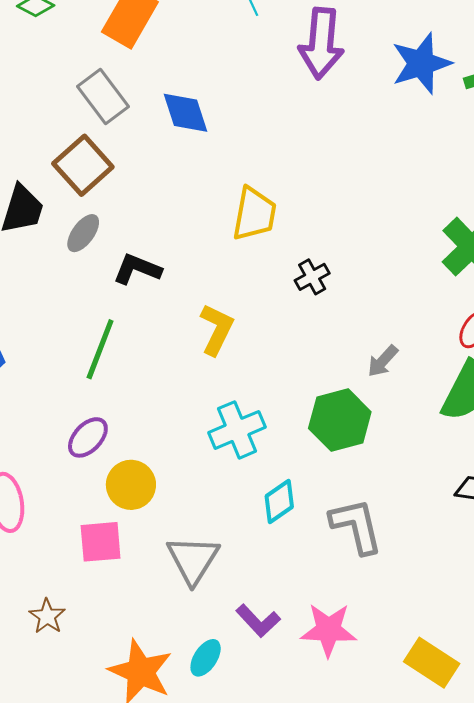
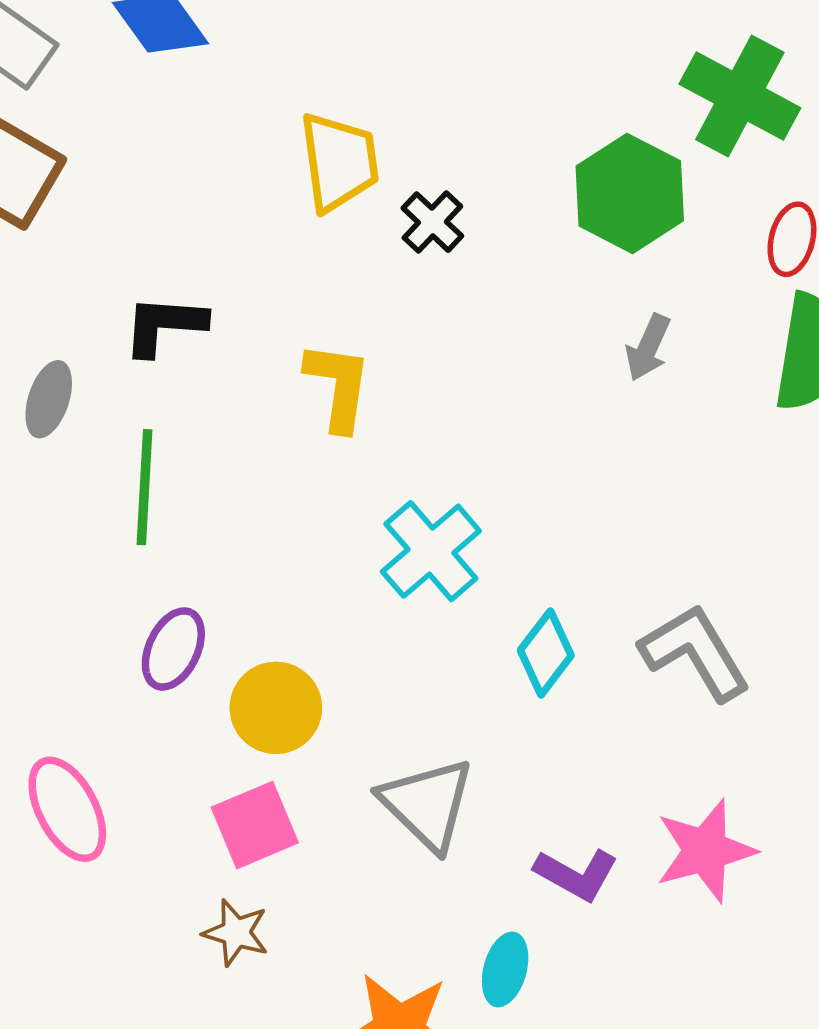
gray ellipse: (83, 233) -> (49, 399), moved
black cross: (312, 277) -> (432, 222), moved
green hexagon: (340, 420) -> (630, 193), moved
brown star: (47, 616) -> (236, 933), moved

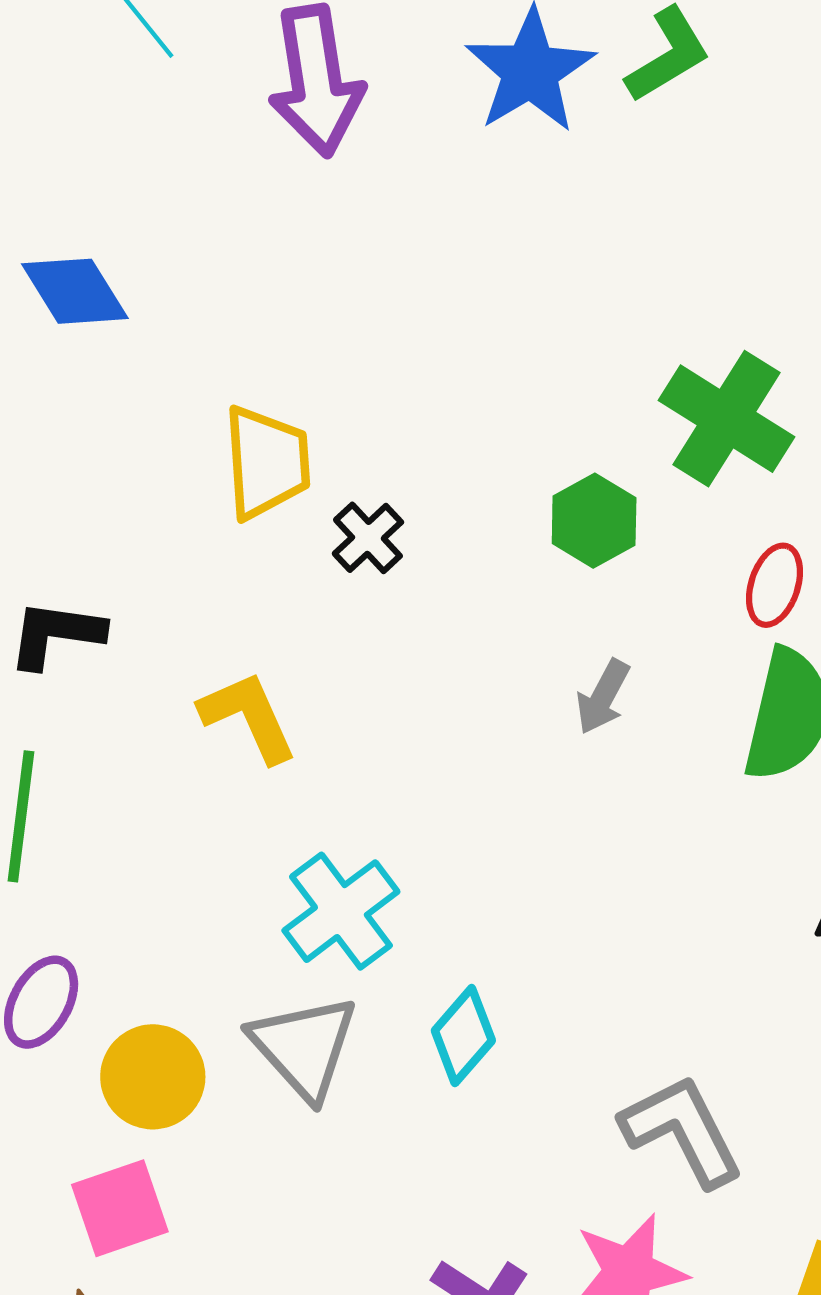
green hexagon: (630, 193) -> (594, 521), size x0.7
yellow L-shape: (338, 386) -> (248, 717), turned -36
gray L-shape: (695, 652) -> (682, 1131), moved
gray triangle: (427, 804) -> (304, 1047), moved

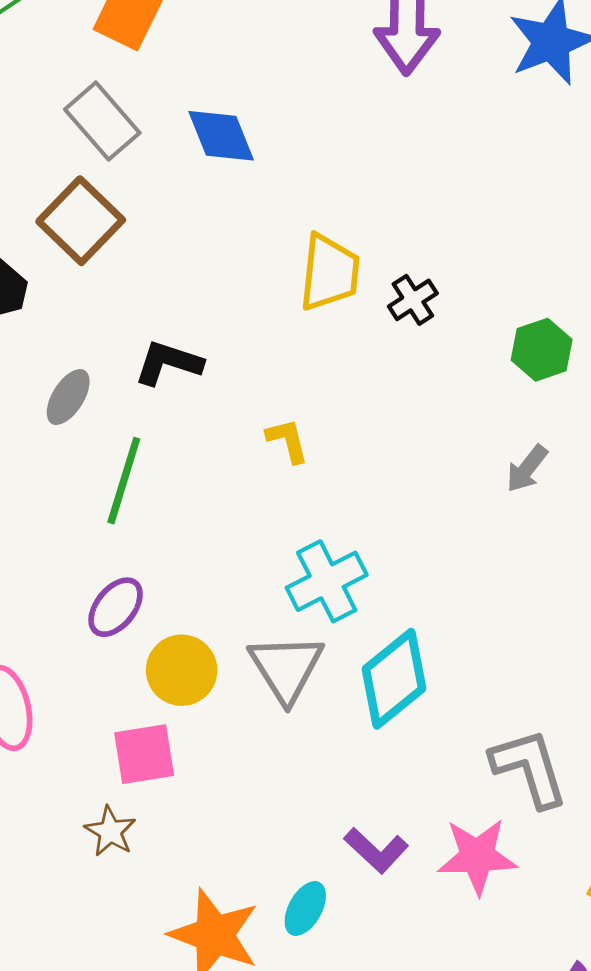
black cross: (368, 538) -> (413, 300), moved
yellow L-shape: (248, 717) -> (288, 441), size x0.7
cyan diamond: (463, 1035) -> (394, 679), size x1.5

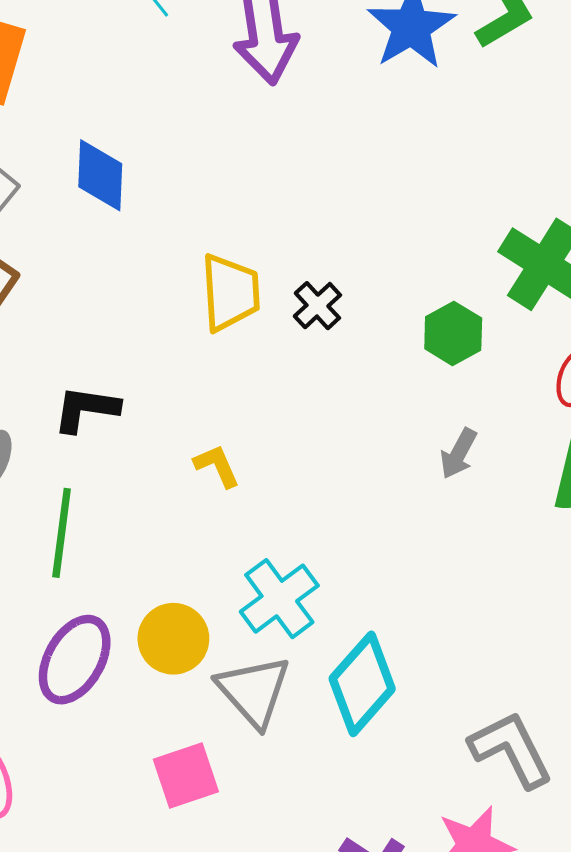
blue diamond: (221, 136) -> (100, 175), turned 34
purple ellipse: (116, 607) -> (75, 660), size x1.4
yellow circle: (182, 670) -> (173, 639), moved
pink square: (144, 754) -> (186, 776), moved

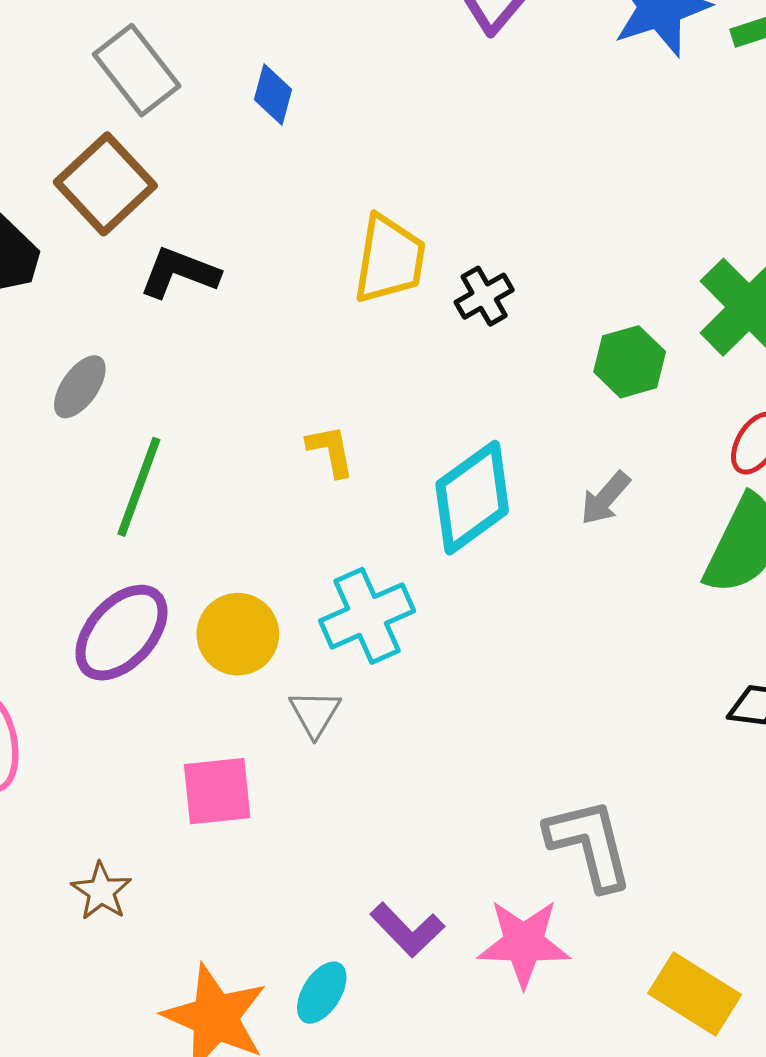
blue diamond: (100, 175) -> (273, 94), size x0.7
black L-shape: (86, 409) -> (179, 273), moved
cyan diamond: (362, 684) -> (472, 498), moved
gray triangle: (254, 691) -> (315, 713), size x0.6

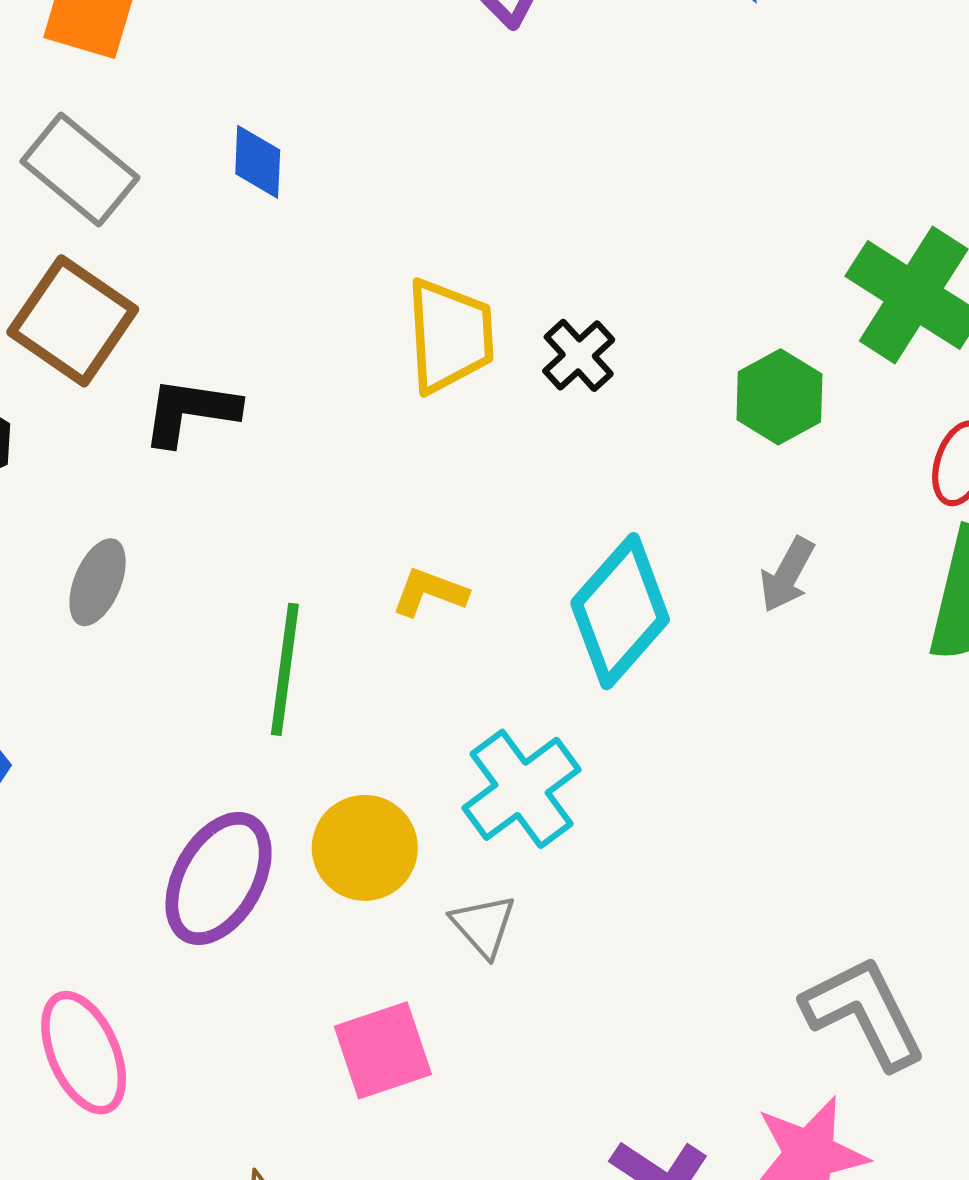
yellow L-shape: (331, 451) -> (430, 592), turned -46
green line: (139, 487) -> (285, 669), moved

